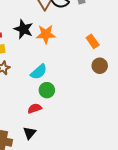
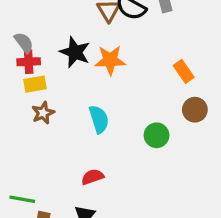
cyan semicircle: (39, 72) -> (99, 119), turned -66
green circle: (47, 90) -> (157, 135), moved

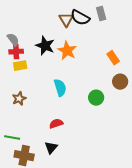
orange star: (110, 60) -> (67, 51), turned 30
brown star: (43, 113) -> (19, 99), moved

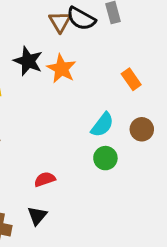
brown circle: (120, 82) -> (142, 129), moved
cyan semicircle: (60, 88) -> (102, 125), moved, turned 54
green circle: (96, 98) -> (105, 158), moved

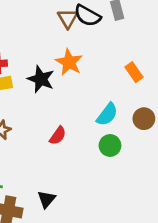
black star: (28, 61) -> (41, 79), moved
red semicircle: (45, 179) -> (58, 136), moved, turned 144

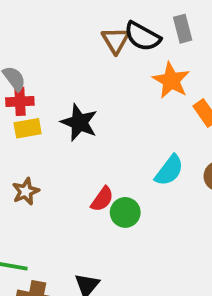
orange star: (69, 62) -> (171, 80), moved
green circle: (110, 145) -> (125, 212), moved

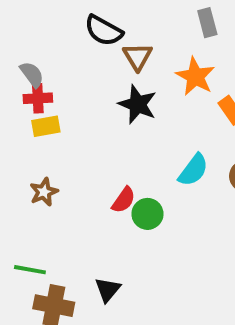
black semicircle: (142, 36) -> (104, 31), moved
brown triangle: (116, 40) -> (138, 56), moved
black star: (79, 123) -> (138, 104), moved

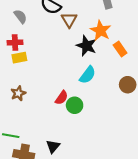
gray semicircle: (32, 74) -> (20, 16), moved
black star: (138, 104) -> (86, 46), moved
cyan semicircle: (193, 170) -> (88, 75), moved

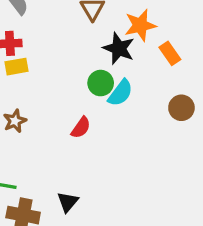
orange star: (101, 31) -> (140, 25), turned 30
green circle: (75, 105) -> (101, 83), moved

